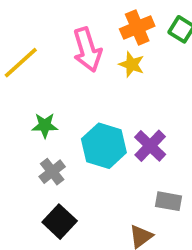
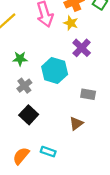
purple cross: (150, 146) -> (82, 48), moved
gray rectangle: (169, 201) -> (88, 94), moved

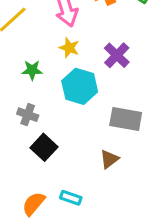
yellow star: (71, 23) -> (69, 48), moved
gray cross: (24, 86) -> (28, 115), moved, turned -32
gray rectangle: (88, 94) -> (126, 119), size x1.5

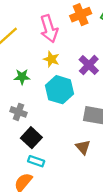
brown triangle: (109, 159) -> (83, 147), turned -35
cyan rectangle: (71, 198) -> (36, 161), moved

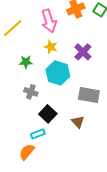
gray cross: (19, 112) -> (31, 92), moved
black square: (31, 138) -> (48, 114), moved
cyan rectangle: (36, 161) -> (38, 134), turned -40

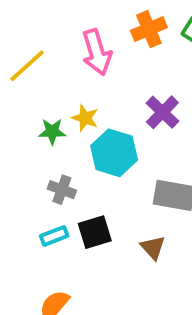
yellow star: (51, 47) -> (85, 118), moved
black square: (48, 114) -> (95, 232), turned 30
cyan rectangle: (38, 134) -> (54, 236), moved

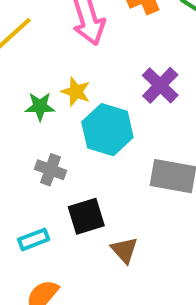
cyan rectangle: (54, 236) -> (34, 239), moved
brown triangle: (153, 248) -> (124, 250), moved

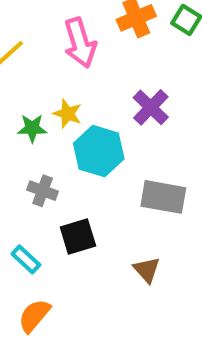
cyan rectangle: (34, 239) -> (26, 259), turned 64
brown triangle: (124, 250) -> (147, 270), moved

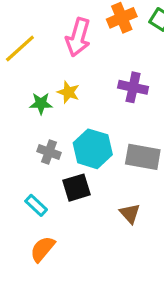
pink arrow: (80, 43) -> (78, 37), turned 33
purple cross: (151, 107) -> (133, 87), turned -32
cyan hexagon: (99, 151) -> (93, 149), moved

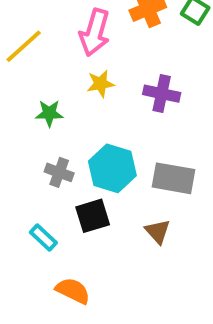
yellow star: (68, 92) -> (101, 84), moved, turned -30
brown triangle: (130, 213) -> (158, 232), moved
orange semicircle: (43, 249) -> (73, 291), moved, turned 76

